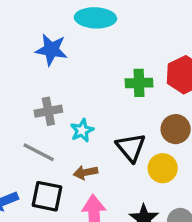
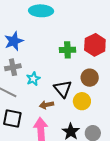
blue star: (51, 50) -> (14, 41), moved, turned -30
brown arrow: (86, 172) -> (47, 105), moved

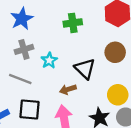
green cross: (67, 50) -> (73, 23), moved
yellow circle: (82, 101) -> (118, 95), moved

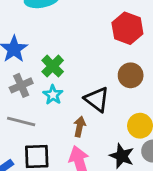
green cross: (73, 23) -> (53, 66), moved, turned -30
brown arrow: (68, 89) -> (80, 127), turned 126

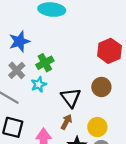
gray cross: (21, 85) -> (17, 70), turned -36
brown arrow: (80, 127) -> (66, 122), moved

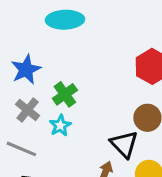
black triangle: (71, 98) -> (124, 144), moved

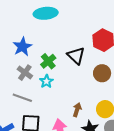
black triangle: (124, 144) -> (76, 56), moved

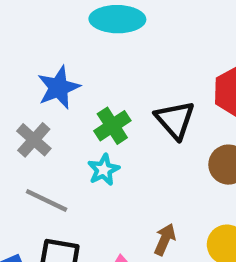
gray cross: (25, 73) -> (34, 140), moved

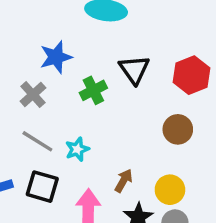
black triangle: (175, 120) -> (134, 69), moved
cyan star: (104, 170) -> (77, 149), moved

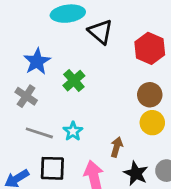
black triangle: (134, 69) -> (100, 32), moved
yellow circle: (170, 190) -> (152, 123), moved

